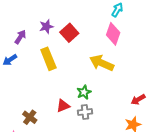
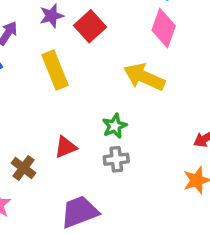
red triangle: (63, 106) -> (66, 147), moved

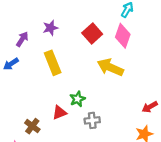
red square: (90, 26) -> (92, 33), moved
green star: (115, 126) -> (78, 99), moved

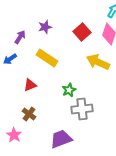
yellow rectangle: (53, 63) -> (47, 58), turned -35
red triangle: (59, 113) -> (30, 85), moved
gray cross: (92, 120) -> (82, 109), size x1.5

